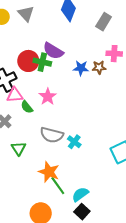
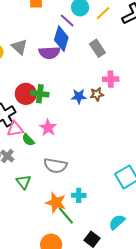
gray rectangle: (104, 22) -> (97, 48), turned -60
purple semicircle: (53, 51) -> (49, 53), moved, turned -30
cyan cross: (74, 142) -> (79, 195), moved, turned -32
cyan semicircle: (80, 194) -> (117, 222), moved

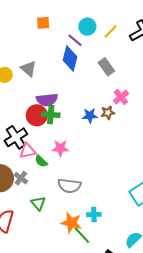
purple semicircle: (49, 53) -> (47, 100), moved
pink cross: (111, 79) -> (121, 97), turned -35
pink star: (48, 128) -> (60, 148), turned -30

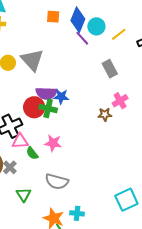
blue diamond: (70, 59) -> (78, 20), moved
gray triangle: (28, 69) -> (32, 60), size x1.4
blue star: (90, 116) -> (61, 97), moved

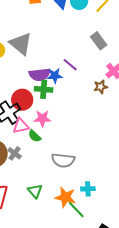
purple line: (82, 38) -> (70, 65), moved
red circle: (34, 107) -> (22, 100), moved
pink star: (53, 143) -> (42, 119), moved
green triangle: (23, 195) -> (35, 191), moved

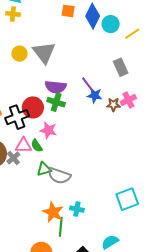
blue star: (55, 76) -> (95, 95), moved
brown star: (101, 87) -> (113, 105), moved
pink triangle: (21, 126) -> (24, 145), moved
green triangle: (35, 191) -> (44, 169), moved, turned 42
green line: (76, 210) -> (61, 227), turned 36

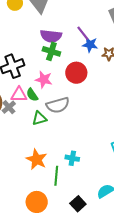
red circle: (33, 107) -> (76, 73), moved
gray semicircle: (59, 176) -> (58, 105), moved, turned -35
orange star: (53, 212) -> (37, 159), moved

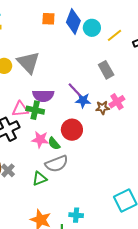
green cross: (51, 51) -> (35, 110), moved
pink triangle: (19, 95) -> (20, 109), moved
green semicircle: (32, 95) -> (54, 143), moved

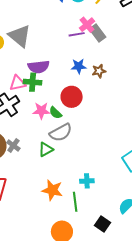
purple line: (75, 90) -> (77, 34), moved, turned -49
pink cross: (117, 102) -> (87, 25), moved

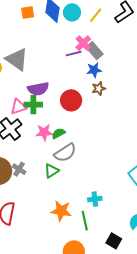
blue star: (79, 66) -> (94, 70), moved
red circle: (72, 97) -> (71, 100), moved
green semicircle: (55, 113) -> (58, 133), turned 112

